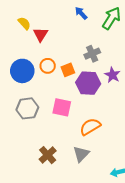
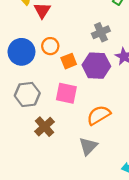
orange square: (68, 70) -> (69, 61), moved
brown cross: (48, 155) -> (45, 127), moved

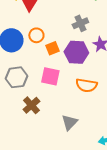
orange semicircle: (99, 115) -> (86, 85), moved, turned -140

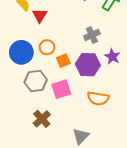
pink square: (50, 76) -> (61, 89), turned -30
gray hexagon: (16, 77) -> (36, 81), moved

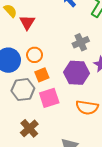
orange square: (63, 61) -> (42, 75), moved

